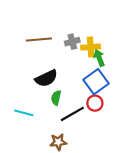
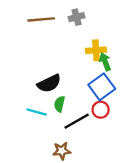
brown line: (39, 39) -> (41, 19), moved
gray cross: (72, 42) -> (77, 17), moved
cyan line: (24, 113) -> (37, 112), moved

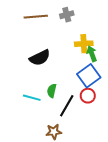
black semicircle: (49, 83) -> (40, 58), moved
black line: (77, 121) -> (67, 106), turned -30

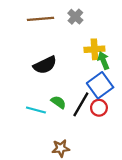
gray cross: (67, 15) -> (75, 17), turned -32
green semicircle: (52, 91) -> (58, 102), turned 112
black line: (67, 106) -> (81, 104), moved

